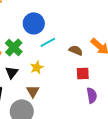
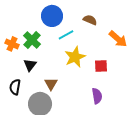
brown semicircle: (76, 50) -> (90, 20), moved
yellow star: (37, 67) -> (75, 57), moved, size x1.5
purple semicircle: (92, 95) -> (97, 96), moved

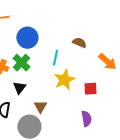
blue circle: (52, 16) -> (27, 38), moved
cyan line: (66, 35) -> (55, 58), turned -49

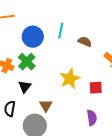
cyan line: (55, 58) -> (61, 31), moved

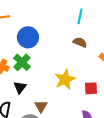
cyan line: (61, 31) -> (80, 16), moved

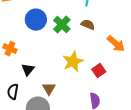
green cross: (22, 62) -> (62, 25), moved
red square: (91, 88) -> (99, 71), turned -32

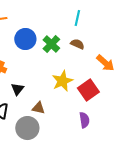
red square: (99, 71) -> (88, 90), size x1.5
brown triangle: (49, 89) -> (38, 108), turned -48

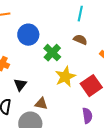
green cross: (51, 44) -> (52, 53), moved

